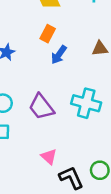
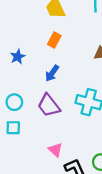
blue arrow: (59, 55) -> (52, 73), moved

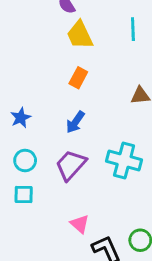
blue star: (18, 57) -> (21, 118), moved
purple trapezoid: (49, 105) -> (71, 165), turned 80

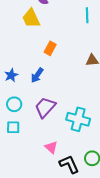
yellow trapezoid: (80, 35) -> (31, 18), moved
blue arrow: (75, 122) -> (37, 75), moved
cyan cross: (124, 160) -> (78, 119), moved

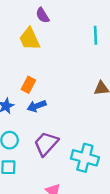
orange rectangle: (50, 48) -> (28, 85), moved
blue arrow: (37, 75) -> (37, 106), turned 35

